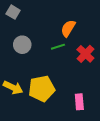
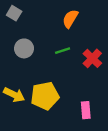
orange semicircle: (68, 28) -> (70, 19), moved

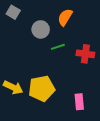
gray circle: (24, 48) -> (41, 29), moved
red cross: (92, 58) -> (85, 54), turned -36

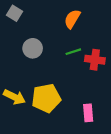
gray circle: (41, 29) -> (33, 48), moved
green line: (58, 47) -> (73, 52), moved

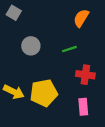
orange semicircle: (72, 19) -> (81, 18), moved
red cross: (95, 60) -> (85, 75), moved

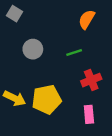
red cross: (85, 75) -> (91, 80), turned -30

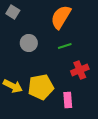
orange semicircle: (87, 19) -> (61, 17), moved, size x1.4
pink rectangle: (89, 114) -> (68, 100), moved

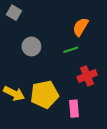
orange semicircle: (61, 17) -> (81, 27), moved, size x0.7

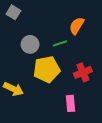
green line: (71, 50) -> (60, 43), moved
yellow pentagon: (45, 94) -> (47, 69), moved

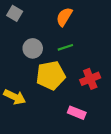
orange semicircle: (77, 26) -> (64, 17), moved
pink rectangle: (70, 103) -> (77, 113), turned -63

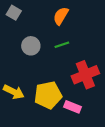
yellow pentagon: (51, 75) -> (48, 95), moved
red cross: (90, 79) -> (85, 75), size x1.4

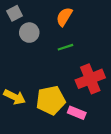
gray square: (14, 13) -> (15, 13), turned 32
gray circle: (31, 46) -> (29, 33), moved

